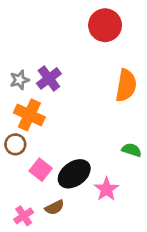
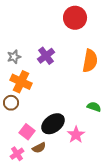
purple cross: (49, 78) -> (46, 56), moved
pink square: (41, 170) -> (27, 132), moved

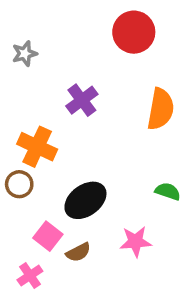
gray star: (14, 57) -> (25, 54), moved
black ellipse: (53, 124) -> (85, 200), moved
pink star: (76, 135) -> (136, 242), turned 30
brown semicircle: (39, 148) -> (78, 252), moved

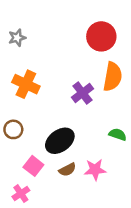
red circle: (134, 32) -> (101, 36), moved
purple cross: (82, 100) -> (82, 93), moved
orange cross: (37, 147) -> (26, 84), moved
brown semicircle: (78, 252) -> (67, 170), moved

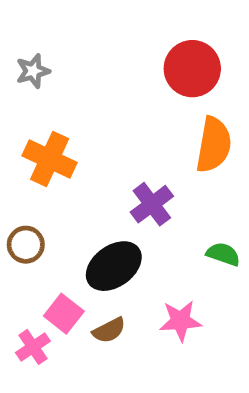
purple cross: (82, 93) -> (152, 204), moved
brown semicircle: (67, 170) -> (109, 330), moved
pink cross: (21, 194) -> (33, 347), moved

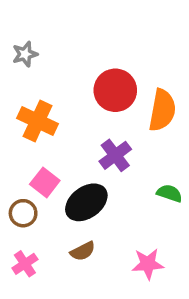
red circle: (192, 69) -> (115, 90), moved
brown circle: (26, 245) -> (23, 213), moved
pink square: (64, 314) -> (45, 182), moved
pink star: (180, 321) -> (148, 264), moved

